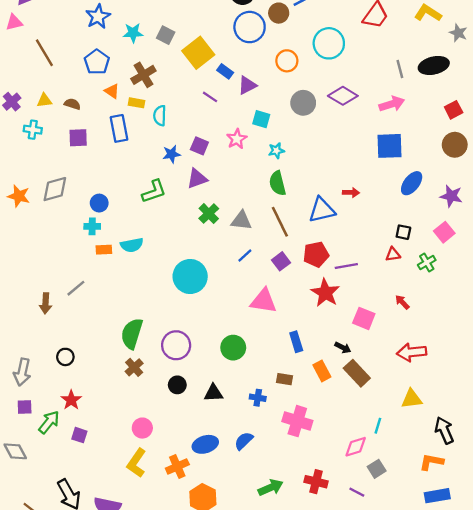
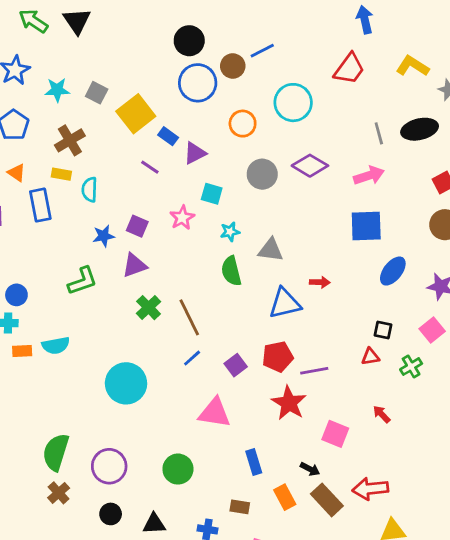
orange triangle: (112, 91) -> (16, 173), moved
gray triangle: (241, 221) -> (271, 250), moved
brown line: (280, 222) -> (189, 317), moved
red arrow: (412, 352) -> (370, 489), moved

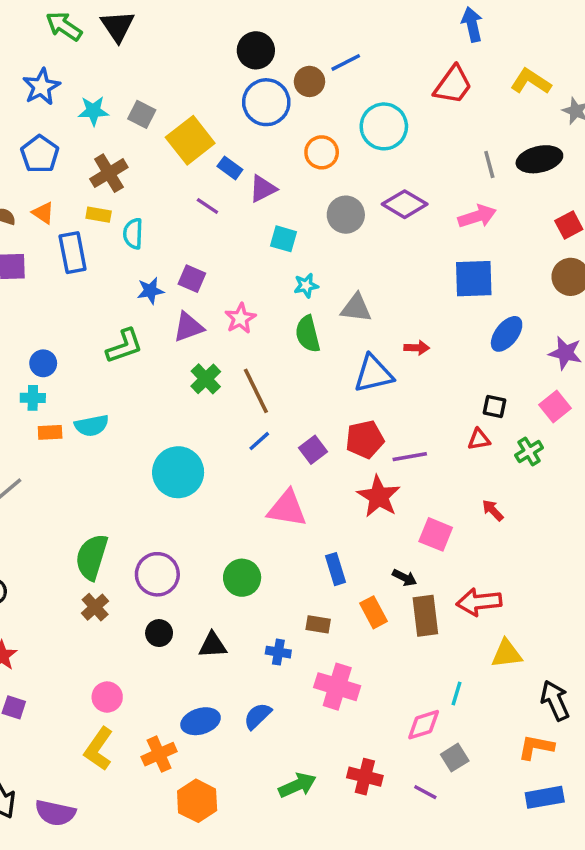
pink star: (182, 218) -> (240, 318), moved
brown rectangle: (327, 500) -> (425, 616), turned 36

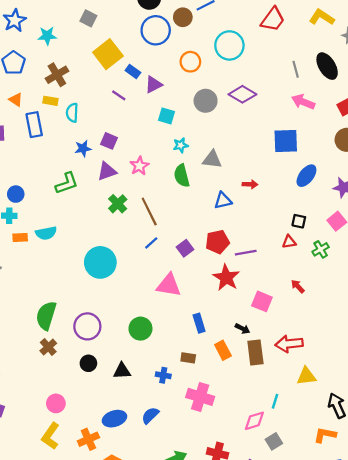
gray square: (142, 114) -> (88, 18), moved
black ellipse: (539, 159) -> (327, 66), turned 72
pink arrow: (477, 216) -> (303, 102), moved, turned -140
blue triangle: (373, 374) -> (223, 201), size x0.7

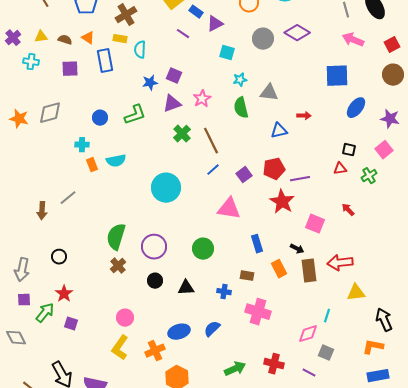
blue circle: (16, 194) -> (100, 118), moved
orange rectangle: (20, 237) -> (92, 165), turned 72
gray square: (274, 441) -> (326, 353), turned -35

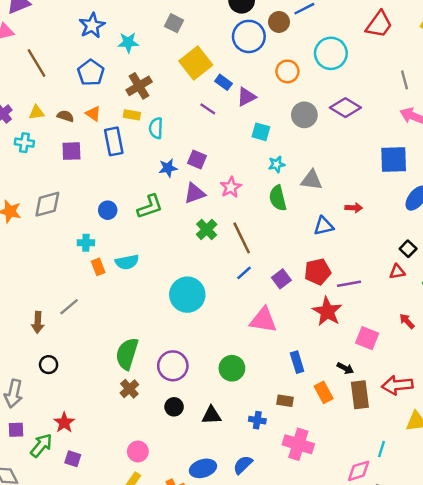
black square: (349, 150) -> (408, 249), turned 32
black circle: (59, 257) -> (49, 365), moved

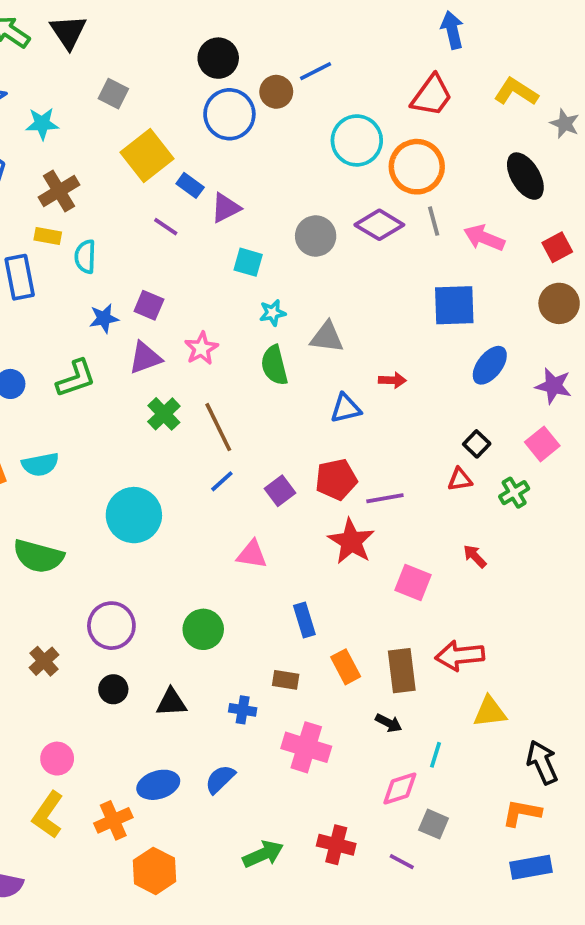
orange circle: (287, 71) -> (417, 167), moved, size x1.5
gray line: (404, 80) -> (434, 221), moved
pink triangle: (263, 320) -> (252, 554), size x0.7
green semicircle: (127, 354) -> (38, 556), moved, turned -92
black arrow: (345, 368) -> (389, 723), moved

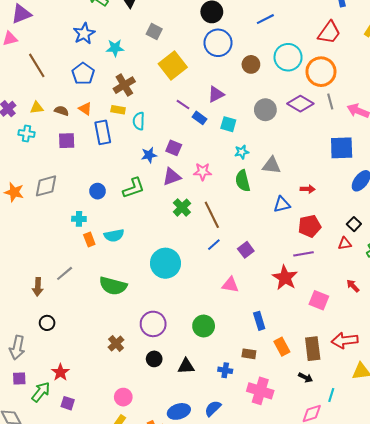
brown circle: (276, 92) -> (251, 64), moved
blue rectangle: (190, 185) -> (199, 118), moved
pink star: (201, 348) -> (203, 172), turned 30
red pentagon: (336, 479) -> (310, 226), moved

